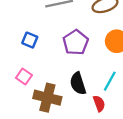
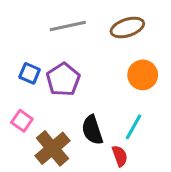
purple pentagon: (76, 42) -> (63, 80), moved
brown cross: (47, 98) -> (52, 148), turned 36

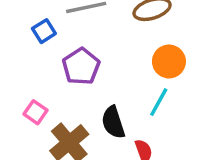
blue square: (30, 73) -> (44, 31), moved, turned 35
cyan line: (134, 127) -> (159, 102), moved

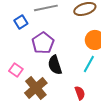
black semicircle: (113, 122) -> (55, 65), moved

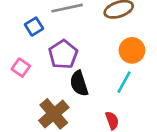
pink square: (16, 70) -> (21, 68), moved

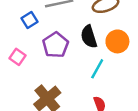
cyan line: (124, 82) -> (97, 69), moved
black semicircle: (79, 83) -> (89, 37), moved

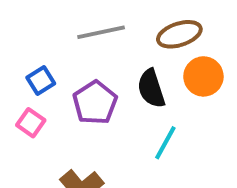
blue square: (29, 20) -> (41, 80), moved
orange circle: (117, 41) -> (203, 76), moved

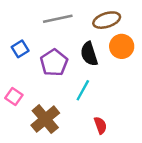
pink square: (31, 123) -> (14, 97), moved
cyan line: (165, 143) -> (83, 90), moved

